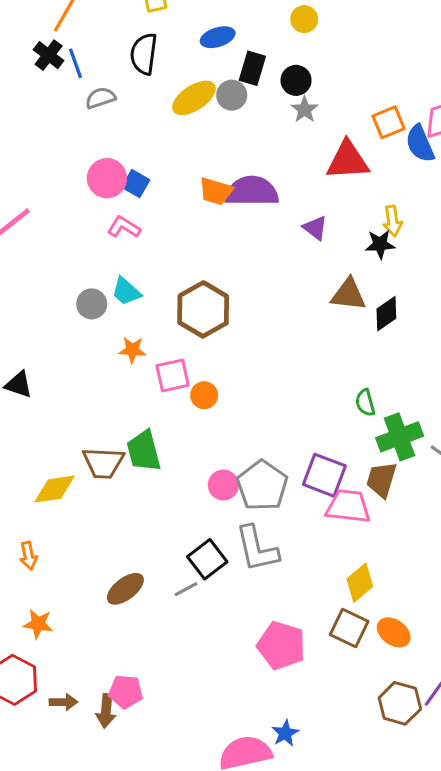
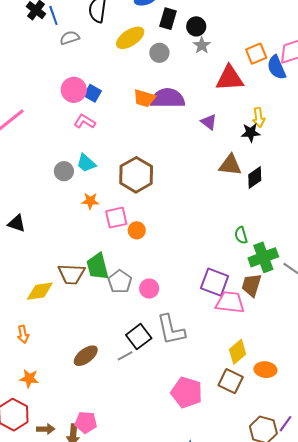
gray circle: (232, 95) -> (159, 53), moved
gray pentagon: (262, 486) -> (120, 282), moved, size x0.7
orange ellipse: (394, 632) -> (265, 370), moved, turned -30

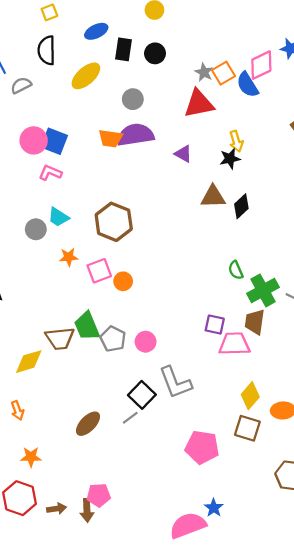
gray star: (202, 45) -> (204, 72), moved
gray circle: (159, 53) -> (133, 99), moved
blue square: (92, 93) -> (54, 141), size x1.4
purple square: (215, 282) -> (215, 325), size x0.7

